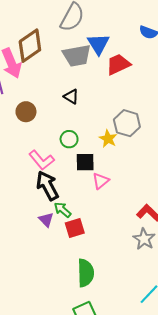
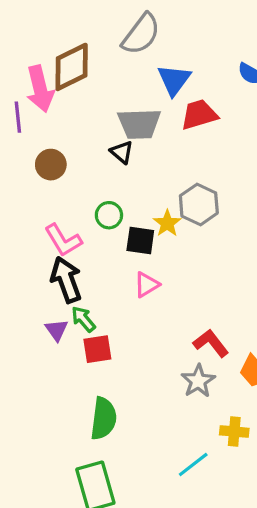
gray trapezoid: (77, 56) -> (139, 124), moved
black square: (85, 162) -> (140, 241), moved

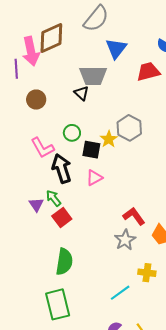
red trapezoid: (199, 115) -> (148, 72), moved
black arrow: (66, 280) -> (62, 168), moved
red square: (97, 349) -> (62, 218), turned -30

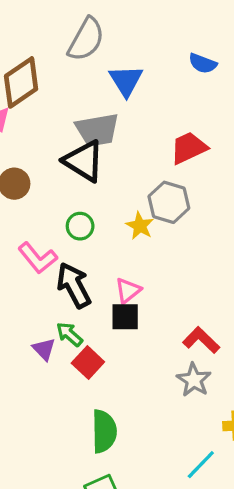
red trapezoid: (148, 72) -> (189, 148), moved
black triangle: (81, 93) -> (84, 161), size x1.8
black square: (91, 150) -> (125, 317), moved

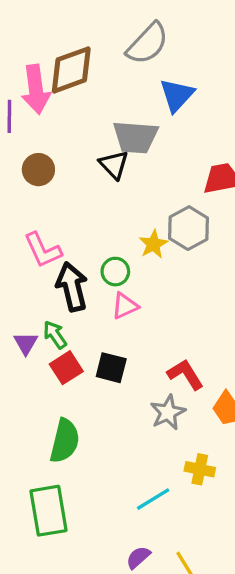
black triangle: (84, 161) -> (114, 165), size x0.7
green circle: (80, 226) -> (115, 272), moved
black square: (125, 317) -> (111, 368), moved

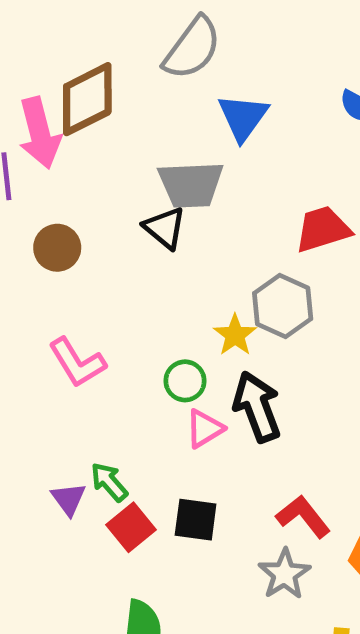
black arrow: (72, 287) -> (257, 407), moved

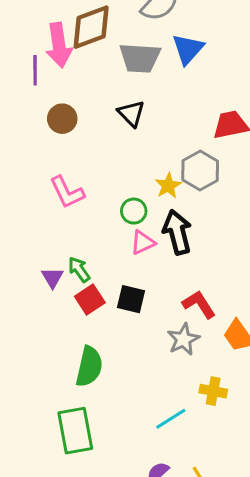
gray trapezoid: (191, 185) -> (140, 58), moved

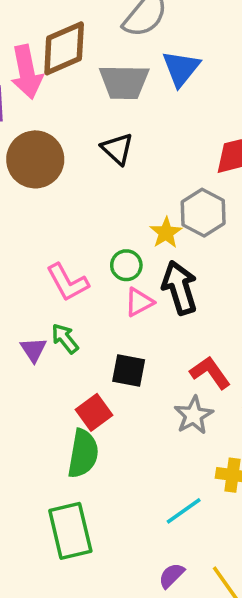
brown circle: (62, 119) -> (35, 159), size x1.6
pink L-shape: (67, 192) -> (68, 282), moved
red square: (90, 300) -> (94, 412), moved

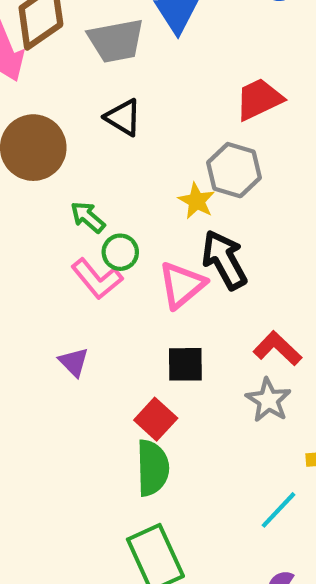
green circle: (126, 265) -> (120, 252), moved
pink triangle: (139, 302) -> (182, 285), size x1.4
green arrow: (65, 338) -> (88, 217), moved

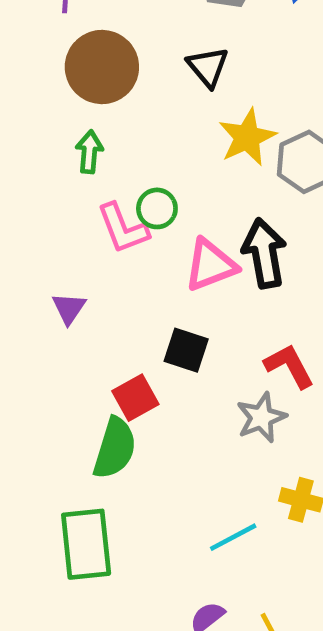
yellow star: (197, 201) -> (247, 137), moved, size x1.4
green arrow: (88, 217) -> (89, 152), moved, turned 36

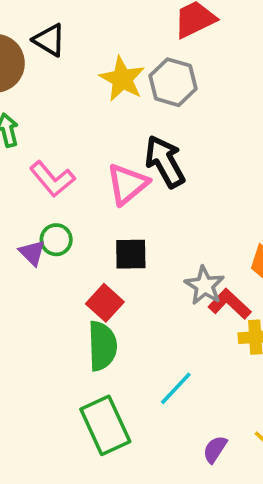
black triangle: (208, 67) -> (49, 40), moved
green circle: (157, 208) -> (56, 240), moved
red L-shape: (289, 366) -> (230, 304), moved
cyan line: (233, 537) -> (176, 388), moved

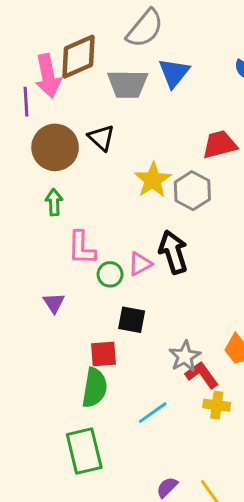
pink L-shape: (52, 179) -> (82, 248), turned 30
pink triangle: (127, 184) -> (140, 264), size x0.7
green circle: (56, 240) -> (110, 274), moved
red square: (105, 303) -> (103, 354), turned 32
cyan line: (176, 388) -> (153, 413), moved

